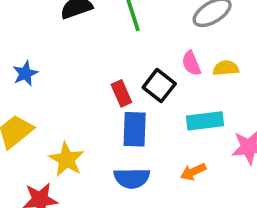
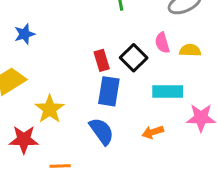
blue semicircle: (132, 178) -> (102, 131), turned -132

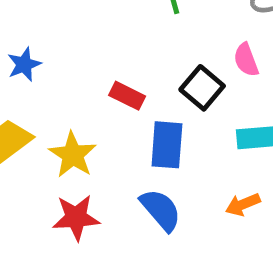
red rectangle: (102, 60) -> (127, 96), moved, turned -42
yellow star: (50, 109) -> (73, 155), moved
red star: (24, 139) -> (76, 218), moved

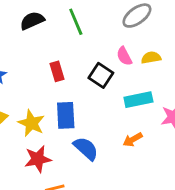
red rectangle: (127, 96) -> (57, 71), moved, turned 54
blue rectangle: (167, 145) -> (66, 115), moved

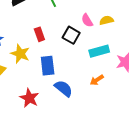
yellow star: (31, 123) -> (20, 54), moved
red star: (38, 159) -> (29, 98), turned -30

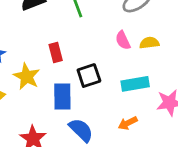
black square: (71, 35) -> (89, 76), moved, turned 36

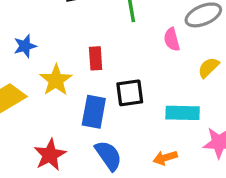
pink semicircle: (123, 40) -> (172, 39), moved
yellow semicircle: (149, 43) -> (208, 68), turned -48

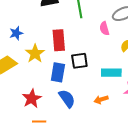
red rectangle: (96, 58) -> (59, 40), size x1.5

